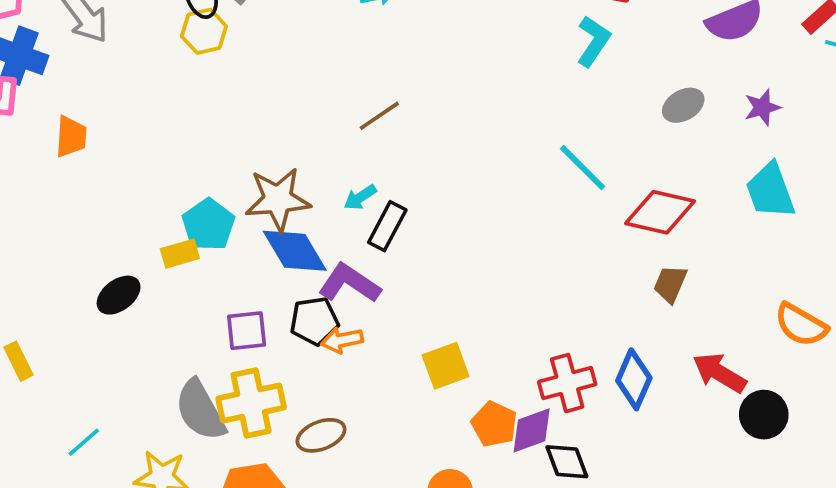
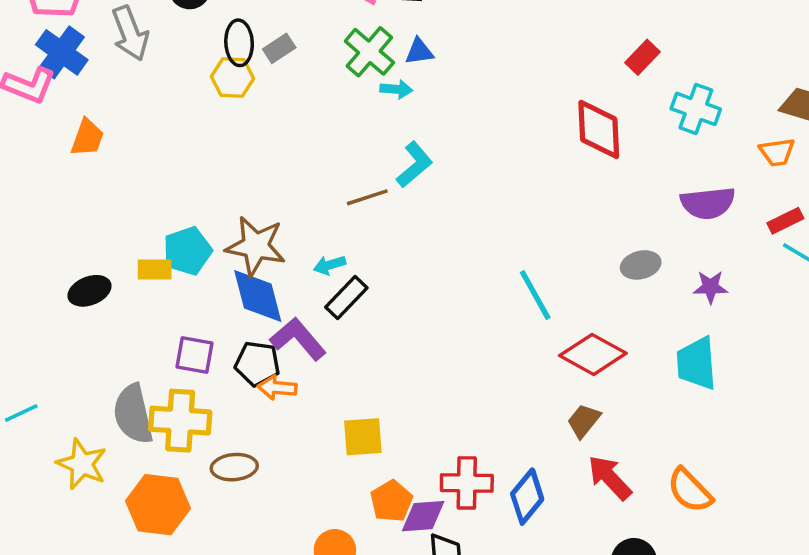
cyan L-shape: (593, 41) -> (414, 165), moved
red arrow: (719, 373) -> (610, 478), moved

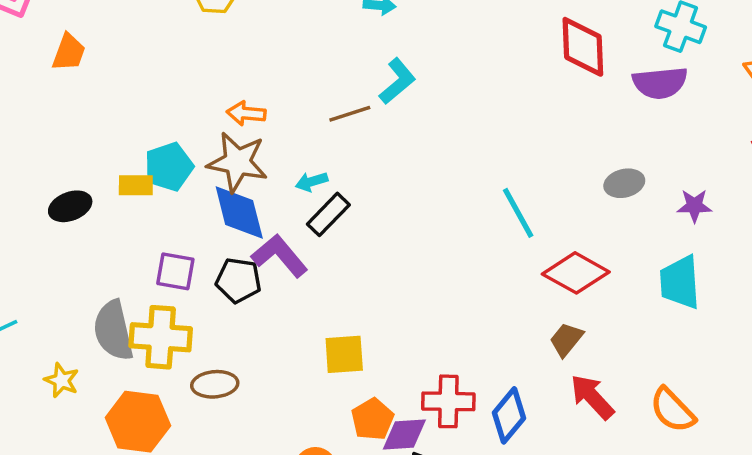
purple semicircle: (708, 203) -> (660, 83), moved
orange arrow: (277, 388) -> (246, 113), moved
yellow star: (82, 464) -> (61, 380), size x0.7

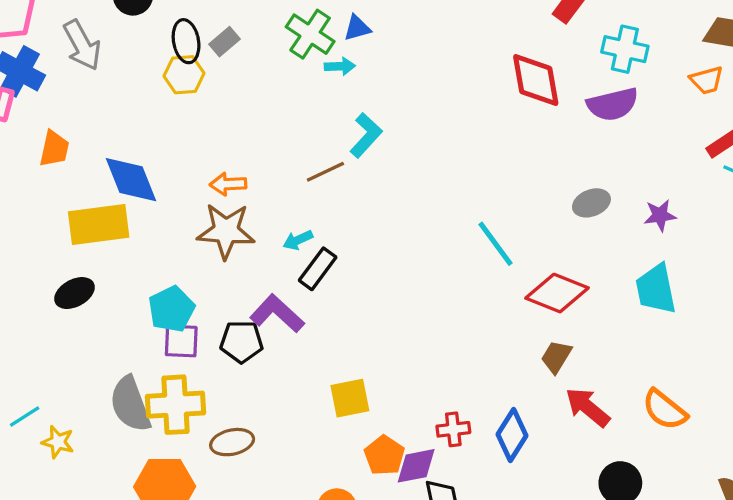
cyan pentagon: (169, 167) -> (171, 309), moved
yellow rectangle: (136, 185) -> (99, 225), moved, size x1.8
blue diamond: (239, 212) -> (131, 180), moved
yellow star: (61, 380) -> (58, 442), moved
red cross: (448, 401) -> (453, 429), size x0.7

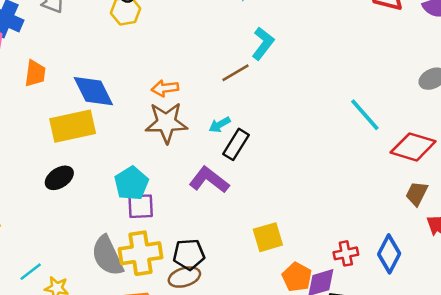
black pentagon: (242, 342) -> (189, 254), moved

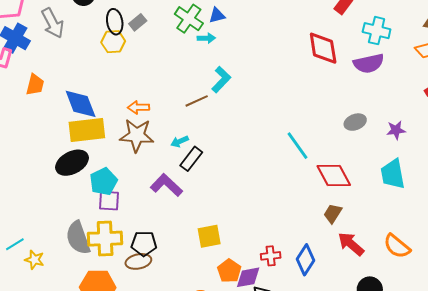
yellow rectangle: (73, 126) -> (87, 130), moved
red diamond: (413, 147) -> (334, 176), turned 39
black ellipse: (59, 178) -> (72, 163), moved, size x1.4

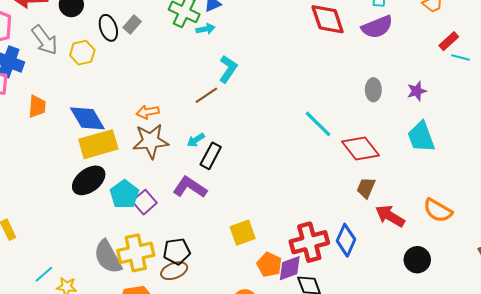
yellow hexagon: (113, 42) -> (82, 53), moved
gray ellipse: (355, 122) -> (373, 90), turned -60
purple square: (109, 201) -> (144, 202), moved, turned -35
red cross: (271, 256) -> (309, 242), size x1.8

